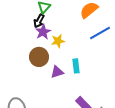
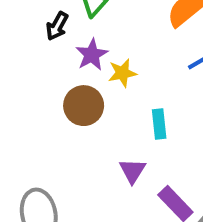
black arrow: (39, 21) -> (57, 26), moved
purple triangle: (57, 72) -> (133, 171), moved, turned -40

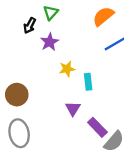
yellow star: (122, 73) -> (67, 69), moved
brown circle: (84, 106) -> (17, 95), moved

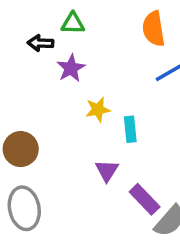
green triangle: (51, 13) -> (73, 23), turned 49
orange semicircle: (103, 16) -> (154, 29), turned -60
black arrow: (30, 26) -> (40, 43), turned 63

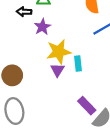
yellow star: (98, 110) -> (59, 52), size x1.6
purple triangle: (107, 171) -> (58, 70), moved

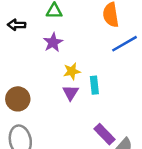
black arrow: (24, 12) -> (17, 25), moved
yellow star: (59, 52) -> (72, 71), size x0.6

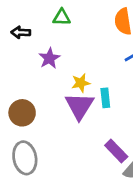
purple star: (53, 42) -> (49, 58), moved
purple triangle: (71, 93) -> (79, 106), size x1.6

